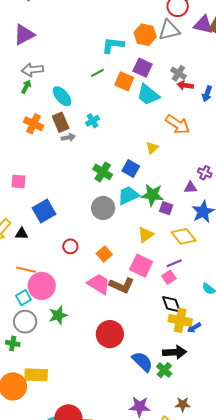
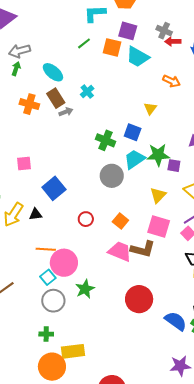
orange arrow: (178, 124) -> (172, 81), size x0.7
green cross: (13, 343) -> (46, 334), moved

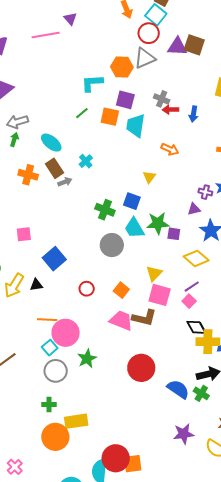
cyan trapezoid: (138, 57) -> (136, 126), turned 70
cyan trapezoid: (135, 159) -> (134, 228), turned -85
yellow triangle: (158, 195) -> (154, 274), moved

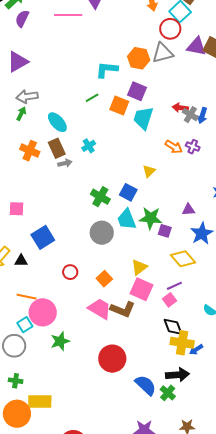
gray cross: (162, 99) -> (190, 115), moved
purple cross: (205, 192) -> (193, 147), moved
gray circle: (56, 371) -> (14, 346), moved

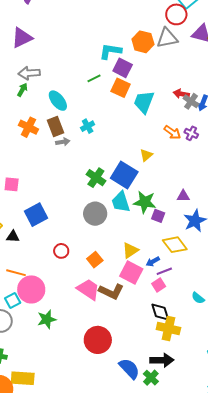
purple square: (137, 91) -> (123, 68), moved
blue square: (128, 192) -> (124, 175), size x1.5
blue arrow: (196, 350) -> (153, 262), moved

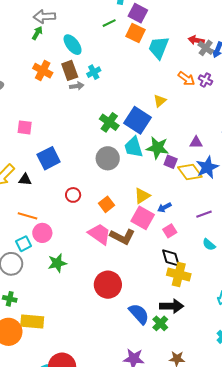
cyan cross: (88, 126) -> (94, 72), moved
yellow diamond: (175, 245) -> (190, 172), moved
purple line: (164, 271) -> (204, 214), moved
pink circle: (31, 289) -> (42, 233), size x0.7

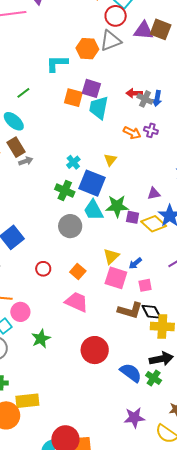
purple square: (138, 13) -> (91, 88), moved
green line: (109, 23) -> (23, 93), moved
cyan cross: (94, 72) -> (73, 162), moved
pink square: (170, 231) -> (145, 285), turned 32
brown L-shape: (122, 237) -> (130, 310), moved

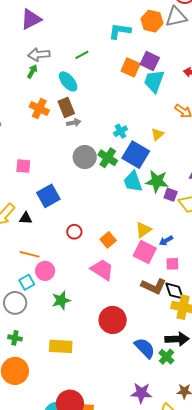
gray circle: (70, 226) -> (85, 157), moved
yellow rectangle: (27, 401) -> (61, 346), moved

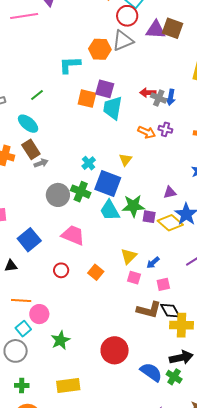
pink square: (145, 252) -> (134, 278), size x0.6
pink trapezoid: (102, 270) -> (73, 235), moved

